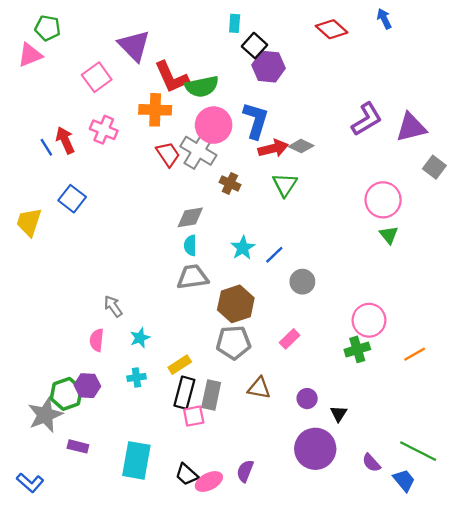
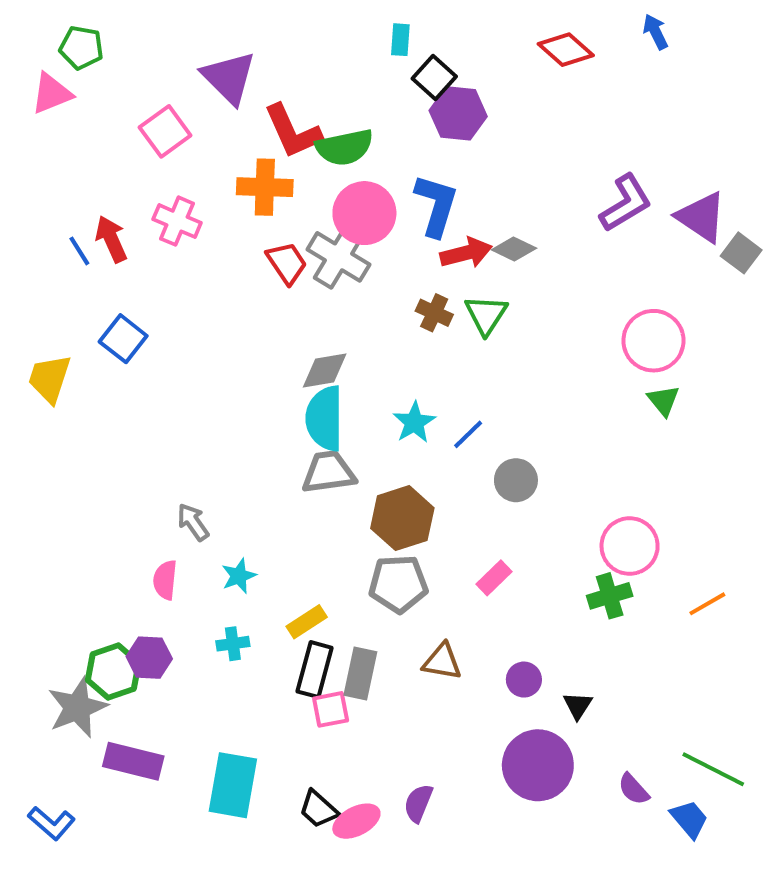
purple triangle: (411, 127) -> (701, 217), turned 48
gray square: (434, 167) -> (741, 253), moved
brown cross: (230, 183) -> (434, 313), moved
cyan semicircle: (190, 245) -> (325, 418), size x1.8
purple rectangle: (78, 446) -> (133, 761), size x1.6

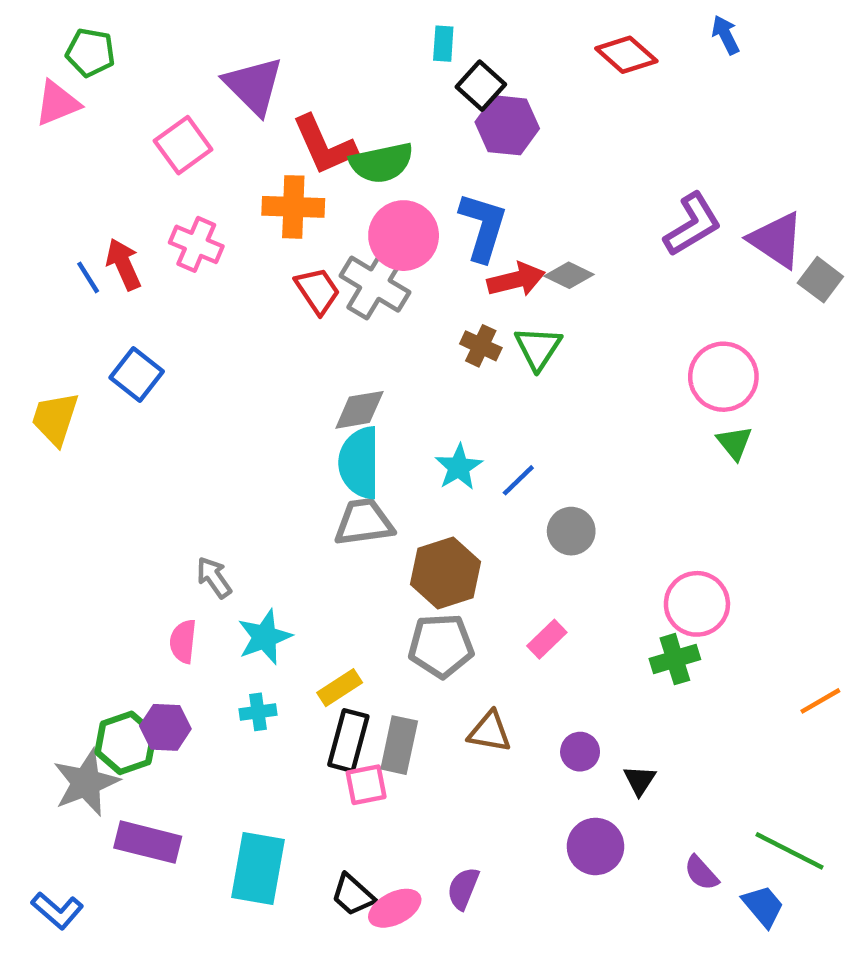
cyan star: (239, 576) -> (265, 637), size x1.4
orange line: (707, 604) -> (820, 701), moved
purple circle: (538, 765) -> (595, 846), size x0.7

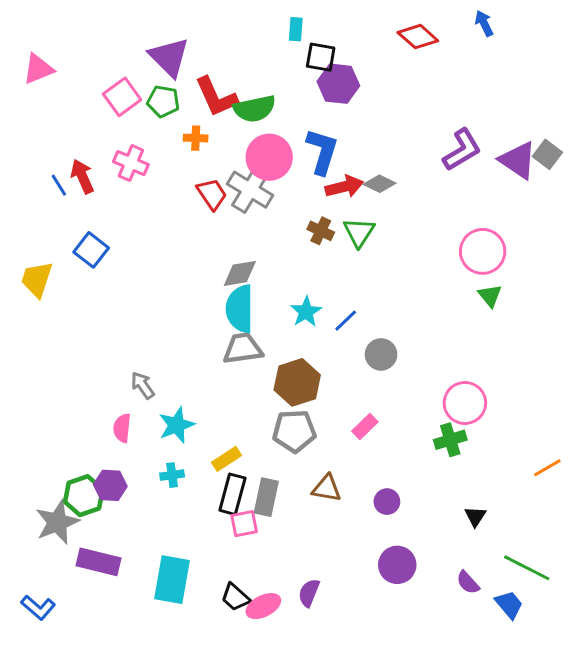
green pentagon: (90, 52) -> (163, 101), moved
black square: (481, 86) -> (321, 57), turned -32
orange cross: (293, 207) -> (196, 138), size x0.6
gray square: (820, 280) -> (547, 154), moved
black triangle: (640, 780) -> (475, 516), moved

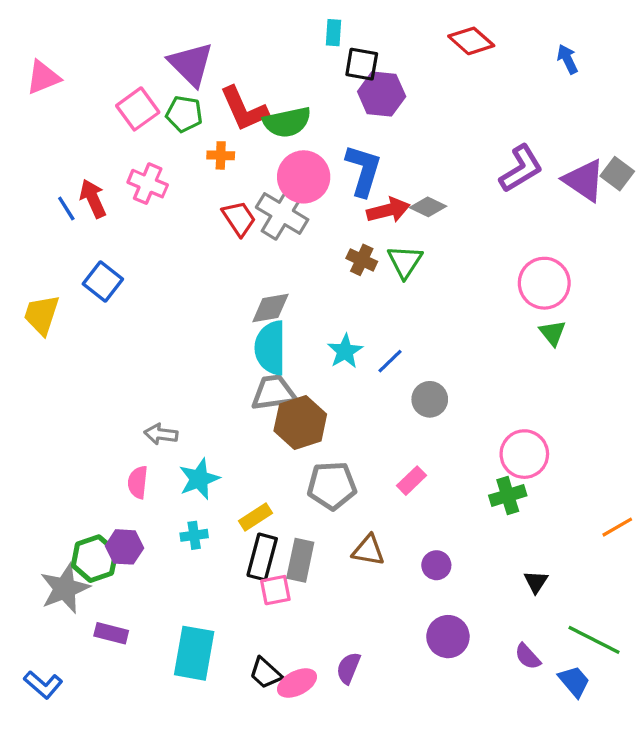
blue arrow: (484, 23) -> (567, 59), moved
brown hexagon: (297, 382) -> (300, 423), moved
gray arrow: (143, 385) -> (161, 434), turned -48
purple rectangle: (99, 562) -> (111, 633), size x0.7

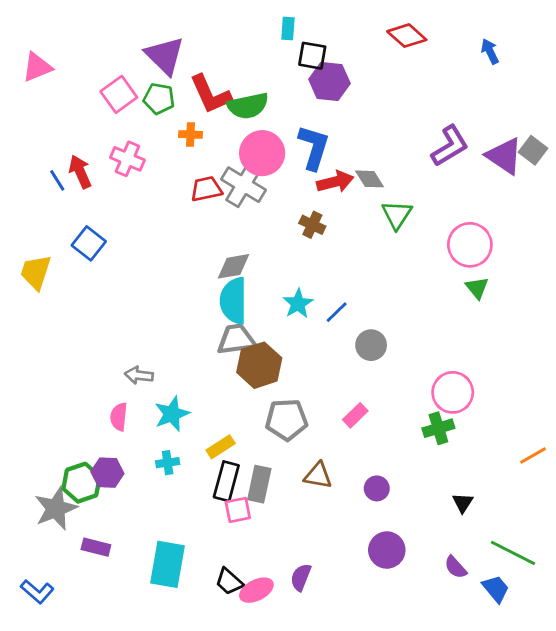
gray diamond: (428, 207) -> (370, 179), turned 32
red trapezoid: (239, 218) -> (206, 189), turned -68
green triangle: (405, 262) -> (397, 215), moved

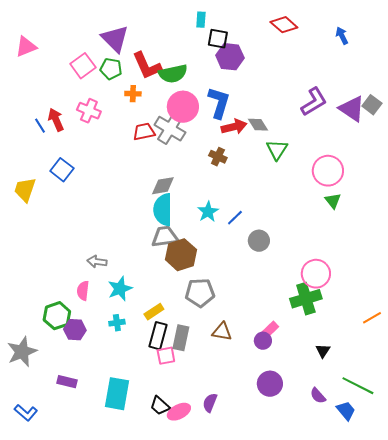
pink rectangle: (355, 415) -> (270, 330), moved
green cross: (438, 428) -> (306, 299), size x1.4
green hexagon: (82, 483) -> (57, 316), moved
gray star: (56, 508) -> (22, 352), moved

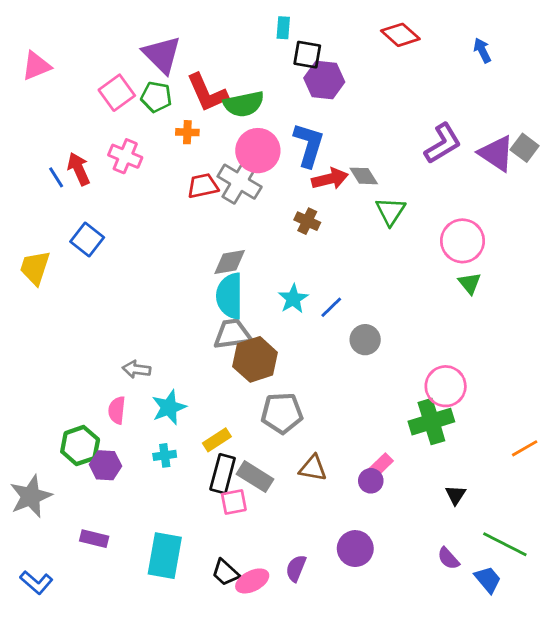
gray rectangle: (181, 338) -> (255, 477), turned -70
purple circle: (270, 384) -> (355, 549), moved

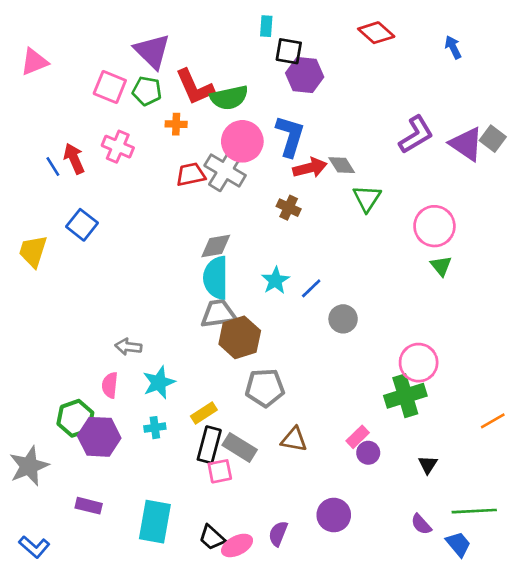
pink square: (117, 93) -> (110, 87), turned -32
purple hexagon: (105, 465) -> (99, 437), size x1.4
purple circle: (371, 481) -> (368, 453), moved
green line: (505, 544) -> (474, 511), turned -30

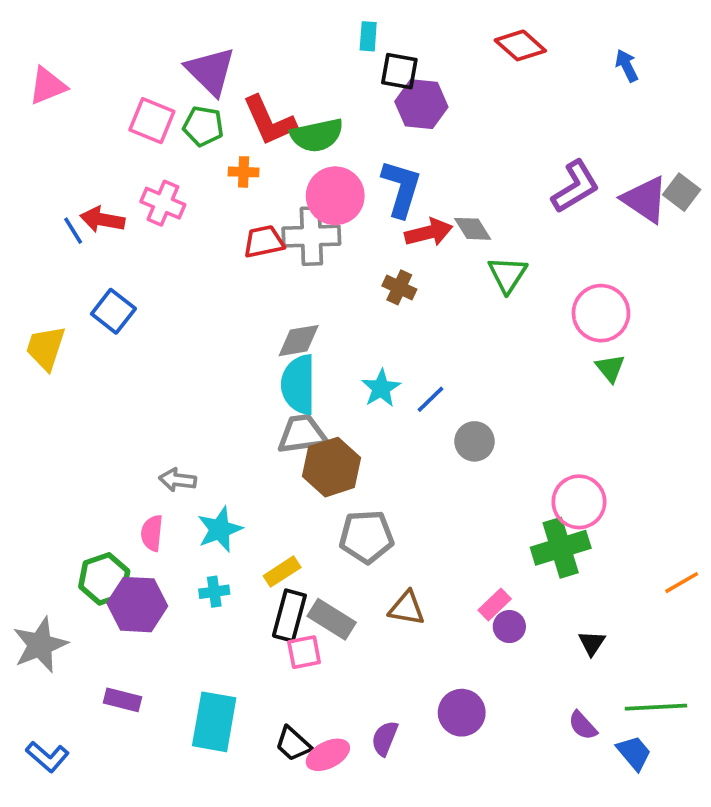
red arrow: (74, 159) -> (102, 220), turned -56
gray cross: (225, 170) -> (311, 236), turned -33

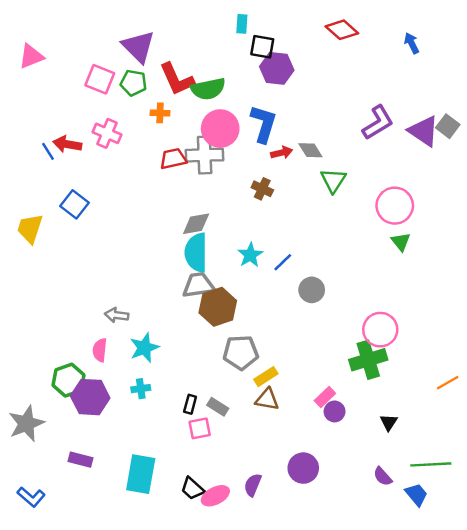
red arrow: (429, 232) -> (282, 153), size x0.7
yellow rectangle: (282, 572) -> (266, 377), moved
black rectangle: (289, 616) -> (190, 404), size x0.6
gray rectangle: (332, 619) -> (218, 407), size x0.7

